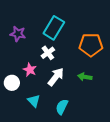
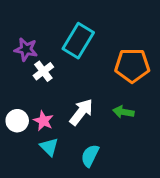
white cross: (48, 53) -> (43, 71), moved
pink star: (30, 70) -> (43, 121), moved

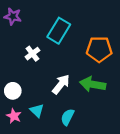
purple star: (26, 49) -> (13, 16), moved
green arrow: (123, 112) -> (93, 84), size x1.6
pink star: (43, 121) -> (14, 116), moved

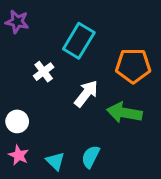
white arrow: (61, 84) -> (86, 94), moved
cyan triangle: (37, 111) -> (55, 161), moved

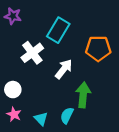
white cross: (44, 72) -> (32, 53), size x1.5
green arrow: (124, 113) -> (83, 95), moved, turned 85

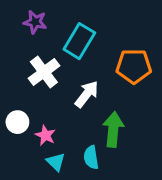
purple star: (13, 16) -> (35, 22), moved
pink star: (14, 114) -> (45, 135), moved
cyan semicircle: (67, 115) -> (91, 157), turned -35

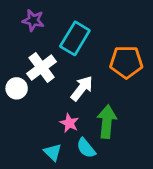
white circle: (17, 122) -> (17, 88), moved
pink star: (45, 135) -> (69, 123), moved
cyan semicircle: (91, 157) -> (86, 148), turned -30

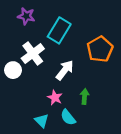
orange pentagon: (126, 62) -> (100, 49), turned -30
green arrow: (107, 122) -> (85, 96), size x0.6

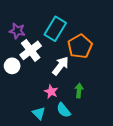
purple star: (26, 16) -> (17, 31), moved
orange pentagon: (100, 49) -> (80, 46), moved

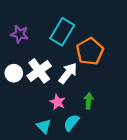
white cross: (31, 50) -> (39, 71), moved
cyan semicircle: (64, 110) -> (71, 123), turned 77

